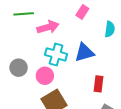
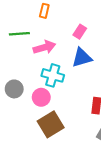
blue triangle: (84, 52) -> (82, 58), moved

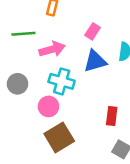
gray circle: (14, 89) -> (17, 84), moved

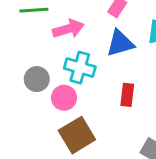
gray circle: (17, 84) -> (37, 79), moved
red rectangle: (112, 116) -> (127, 95), moved

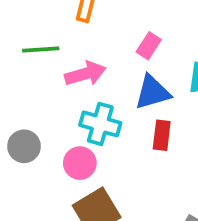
gray circle: (37, 79) -> (24, 146), moved
red rectangle: (127, 95) -> (162, 135), moved

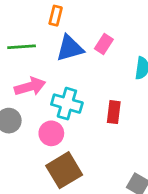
pink arrow: (85, 74) -> (30, 87), moved
blue triangle: (152, 92) -> (70, 48), moved

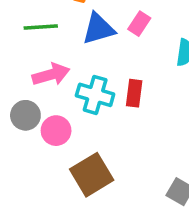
red rectangle: (114, 112) -> (134, 93), moved
pink circle: (51, 133) -> (56, 131), moved

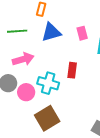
pink rectangle: (139, 24) -> (82, 33), moved, turned -48
cyan cross: (95, 95) -> (48, 83), moved

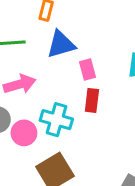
pink rectangle: (82, 33) -> (87, 69), moved

